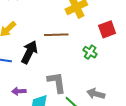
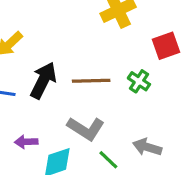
brown line: (56, 35) -> (91, 81), moved
gray L-shape: (57, 82) -> (86, 128), turned 130

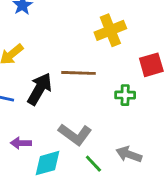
brown line: (91, 81) -> (79, 73), moved
green cross: (139, 81) -> (125, 95), turned -36

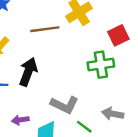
brown line: (79, 73) -> (45, 29), moved
green cross: (125, 95) -> (101, 65), size x1.5

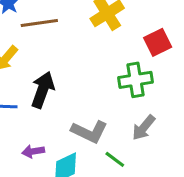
brown line: (45, 29) -> (39, 23), moved
gray arrow: (113, 114) -> (144, 128), moved, turned -60

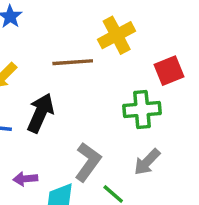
brown line: (39, 23) -> (73, 62), moved
gray L-shape: (89, 132) -> (88, 162), turned -84

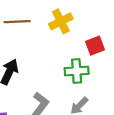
brown line: (73, 62) -> (17, 22), moved

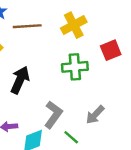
green cross: (77, 71) -> (75, 67), moved

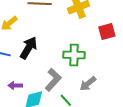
green cross: (75, 67) -> (74, 55), moved

